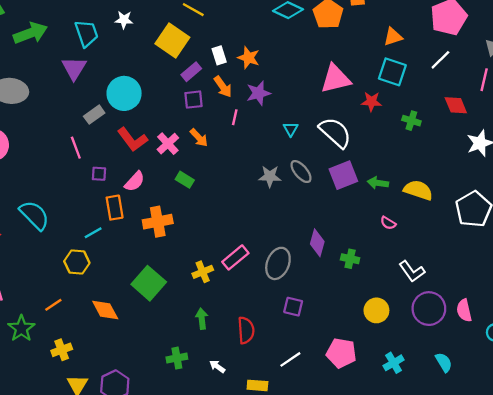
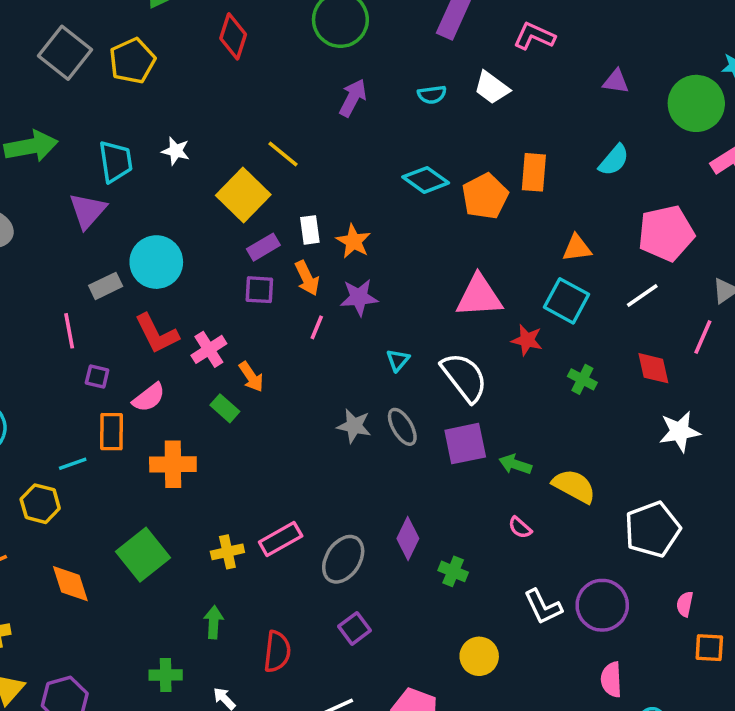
orange arrow: (199, 138) -> (251, 377), moved
purple square: (293, 307) -> (355, 628), turned 30
purple circle: (429, 309) -> (602, 605), moved

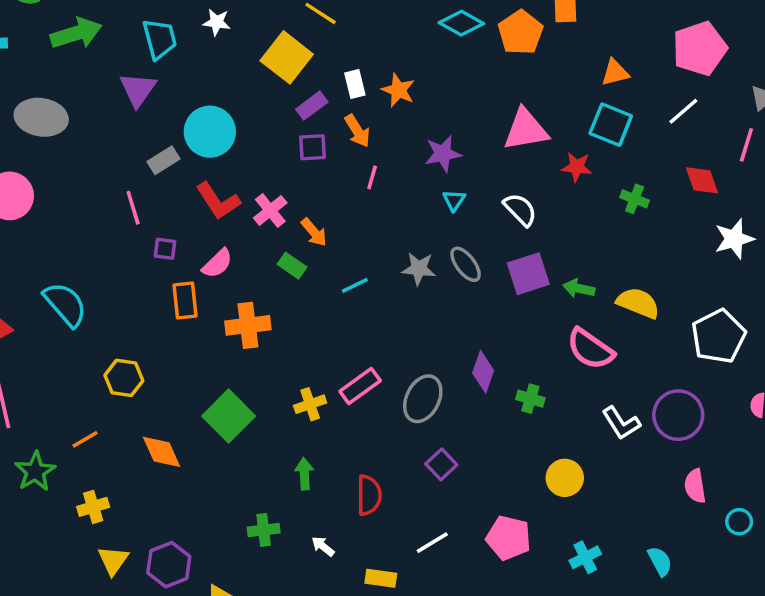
purple star: (359, 297) -> (443, 154), moved
white semicircle: (464, 377) -> (520, 210), size x0.7
cyan line: (73, 464) -> (355, 285), moved
pink semicircle: (520, 528) -> (590, 349), size x2.0

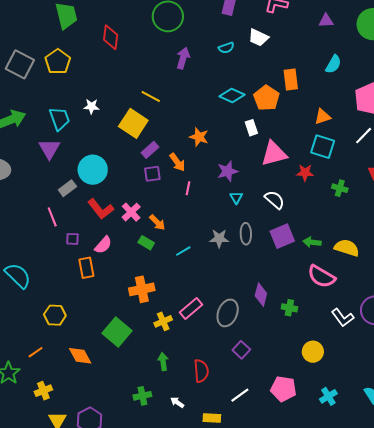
white rectangle: (355, 84) -> (251, 128), moved
gray ellipse: (466, 264) -> (246, 234), turned 40
orange cross: (248, 325) -> (142, 289), moved

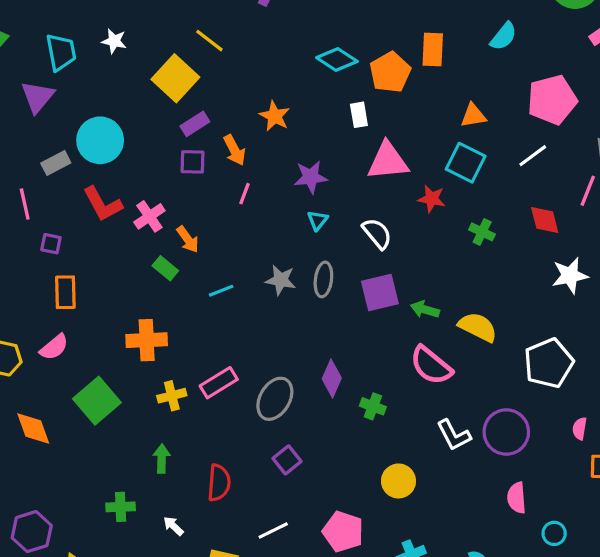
pink semicircle: (103, 245) -> (54, 347), moved

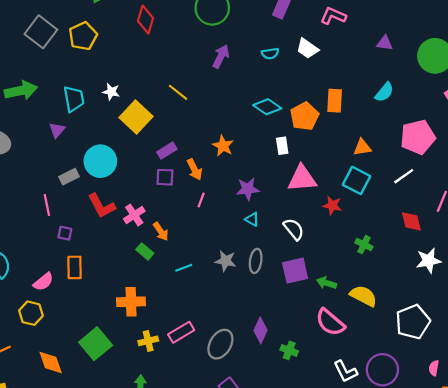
yellow square: (175, 78) -> (136, 117), moved
purple triangle: (38, 97) -> (57, 130), size x0.7
cyan triangle: (318, 220) -> (252, 219), turned -40
green cross: (482, 232) -> (364, 245), moved
pink semicircle: (54, 347) -> (43, 282), moved

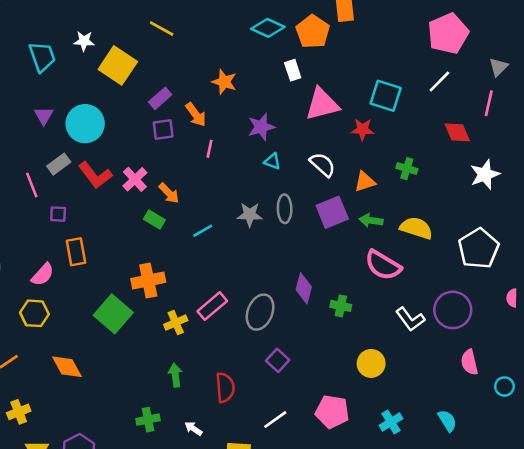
purple triangle: (57, 130) -> (44, 116), moved
orange triangle: (362, 147) -> (365, 182), moved
gray rectangle: (69, 177) -> (59, 164), moved
green square: (96, 344) -> (113, 314), moved

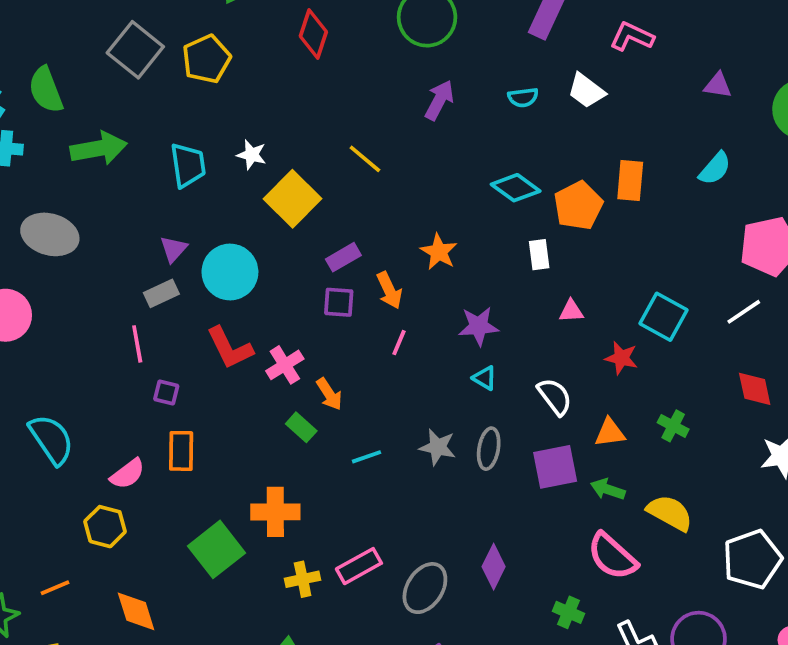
pink triangle: (322, 104) -> (571, 311), size x0.5
gray rectangle: (59, 164) -> (161, 293), moved
green cross: (341, 306) -> (568, 612), moved

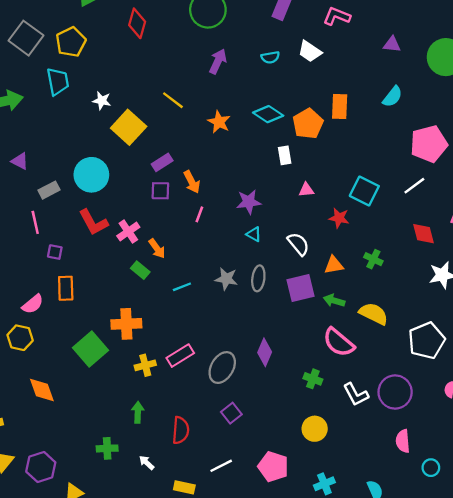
cyan trapezoid: (188, 165) -> (58, 81), moved
purple triangle: (174, 249) -> (20, 161), moved, turned -42
orange star: (439, 252) -> (219, 122), moved

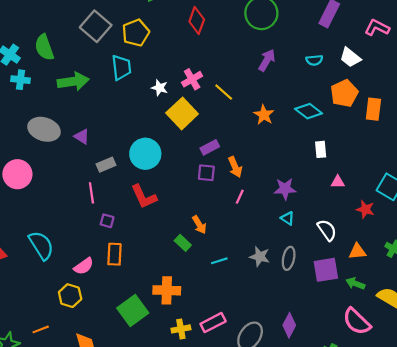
orange pentagon: (308, 124) -> (344, 93), moved
pink cross: (128, 232) -> (192, 79), moved

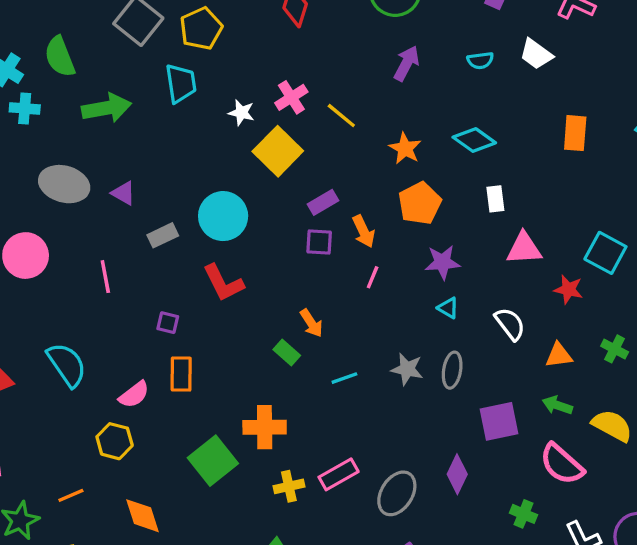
orange pentagon: (344, 93) -> (420, 203), moved
pink triangle: (338, 182) -> (524, 248), size x1.6
pink line: (91, 193) -> (105, 277), moved
purple square: (326, 270) -> (499, 421), moved

